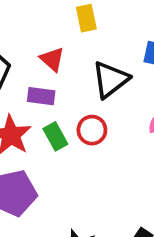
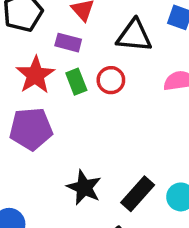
black triangle: (110, 80) -> (134, 36), turned 36

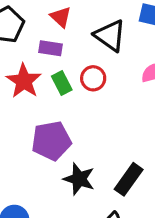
black triangle: (134, 36) -> (110, 35), turned 36
purple pentagon: (31, 129) -> (51, 141), moved

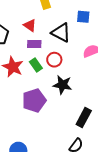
purple rectangle: (50, 48) -> (34, 44), moved
black star: (79, 179) -> (62, 85), moved

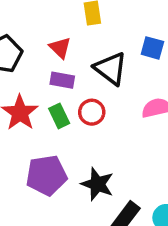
black star: (62, 85) -> (97, 184), moved

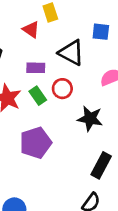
red triangle: (60, 48) -> (31, 30), moved
black star: (97, 184) -> (90, 119), moved

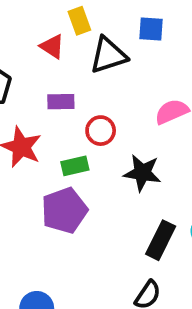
blue square: (101, 32) -> (151, 29), moved
black triangle: (71, 53) -> (108, 55), moved, turned -44
green rectangle: (38, 96) -> (75, 166), moved, turned -66

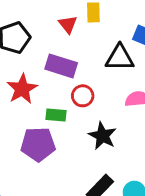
black triangle: (108, 55) -> (120, 58), moved
purple rectangle: (61, 102) -> (61, 66), size x1.5

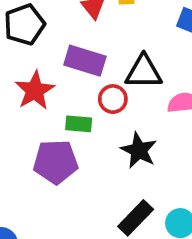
black triangle: (120, 58) -> (144, 72), moved

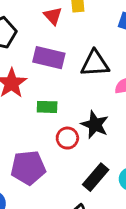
red circle: (113, 99) -> (67, 138), moved
purple pentagon: (56, 162) -> (28, 168), moved

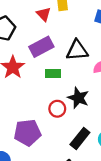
purple rectangle: (49, 58) -> (41, 47), turned -40
green rectangle: (47, 107) -> (53, 73), moved

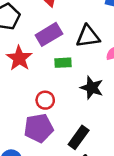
red circle: (57, 109) -> (45, 100), moved
black rectangle: (80, 138) -> (79, 137), moved

